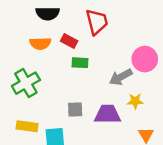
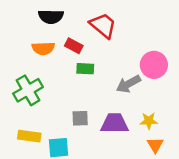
red trapezoid: (97, 22) -> (103, 25), turned -36
yellow star: (135, 101) -> (149, 121), moved

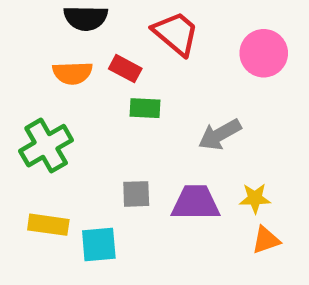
pink circle: (154, 65) -> (264, 53), moved
orange triangle: (155, 145) -> (266, 240), turned 42

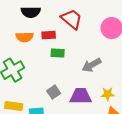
red rectangle: (125, 69) -> (49, 35), turned -32
gray square: (136, 194) -> (54, 92), turned -32

